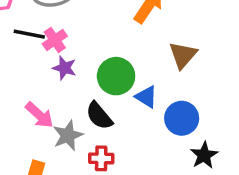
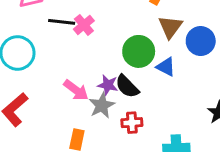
brown triangle: (183, 55) -> (170, 27), moved
purple star: (64, 68) -> (108, 85), moved
blue circle: (182, 118) -> (201, 41), moved

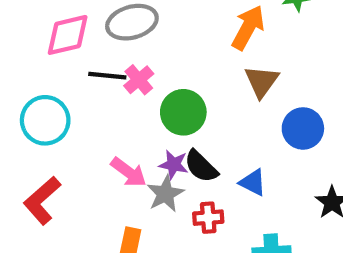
blue circle: (201, 41) -> (303, 128), moved
green circle: (139, 51) -> (183, 112), moved
blue triangle: (166, 67) -> (253, 182), moved

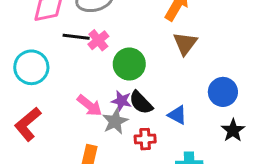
blue circle: (303, 128) -> (223, 92), moved

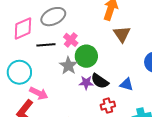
pink cross: (98, 40) -> (71, 40), moved
pink arrow: (90, 106) -> (39, 93), moved
gray star: (115, 121) -> (68, 66), moved

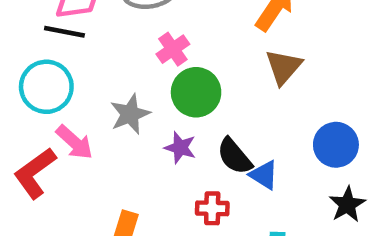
black line: (46, 45) -> (64, 32), moved
gray star: (68, 66) -> (130, 114), moved
black semicircle: (100, 81) -> (234, 156), moved

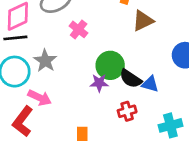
brown triangle: (284, 67) -> (143, 21), turned 40
green circle: (196, 92) -> (110, 65), moved
gray star: (130, 114) -> (45, 61), moved

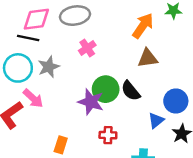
black semicircle: (131, 79) -> (131, 91), moved
purple star: (99, 83) -> (91, 102), size x1.5
blue triangle: (150, 84) -> (156, 120), moved, turned 49

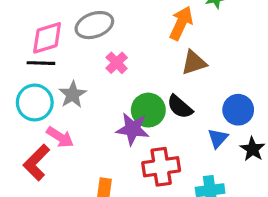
red cross: (108, 135) -> (161, 167), size x1.6

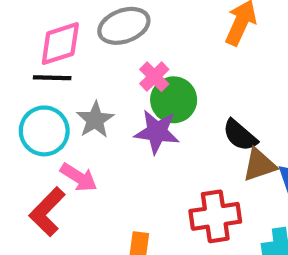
brown triangle: (194, 63) -> (259, 165), moved
green circle: (148, 110) -> (174, 100), moved
purple star: (133, 129) -> (157, 132), moved

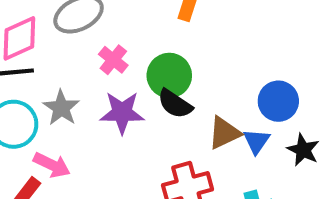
green circle: (174, 100) -> (169, 75), moved
black semicircle: (240, 135) -> (175, 104), moved

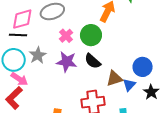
green circle: (169, 75) -> (91, 35), moved
pink arrow: (52, 165) -> (19, 79), moved

